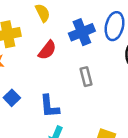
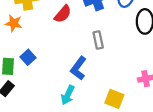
blue L-shape: (49, 106) -> (78, 68), moved, turned 40

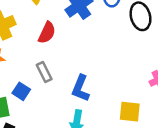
gray rectangle: (98, 40) -> (44, 72), moved

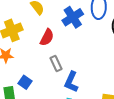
gray rectangle: (44, 72) -> (56, 64), moved

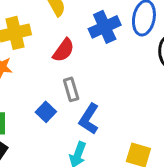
blue square: (25, 82) -> (46, 112), moved

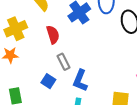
red semicircle: (64, 50) -> (53, 35), turned -42

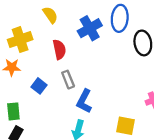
blue square: (48, 81) -> (39, 86), moved

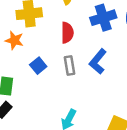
blue L-shape: (84, 101) -> (98, 61), moved

